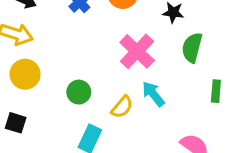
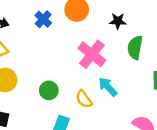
yellow semicircle: (122, 107) -> (84, 99), turned 108

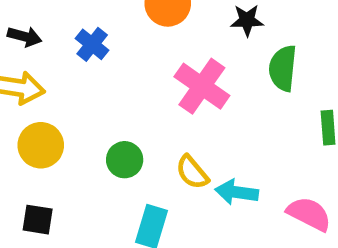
blue cross: (43, 19) -> (92, 44), moved
cyan arrow: (108, 87) -> (237, 192), moved, turned -35

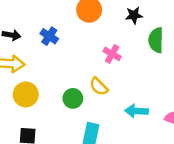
pink cross: (202, 86) -> (112, 54), size x0.6
yellow semicircle: (192, 172) -> (99, 87), moved

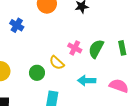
green semicircle: (156, 40) -> (96, 49), moved, turned 30
pink cross: (112, 54) -> (75, 48), moved

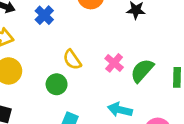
yellow semicircle: (57, 63) -> (72, 60), moved

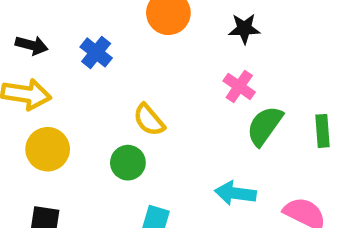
pink cross: (114, 63) -> (239, 86), moved

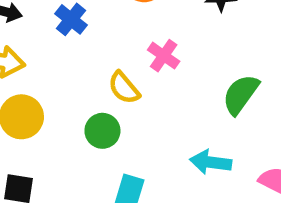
pink cross: (239, 86) -> (164, 56), moved

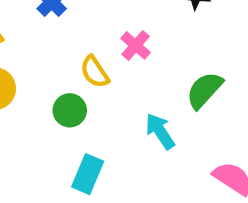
cyan arrow: (211, 162) -> (160, 131), moved, turned 42

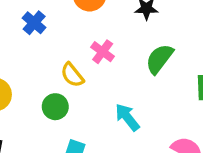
green semicircle: (204, 90) -> (159, 59), moved

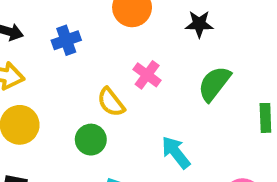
blue cross: (34, 23) -> (66, 40), turned 30

